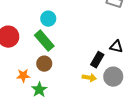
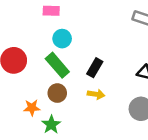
black rectangle: (97, 60) -> (95, 68), moved
yellow arrow: (89, 78) -> (96, 94), moved

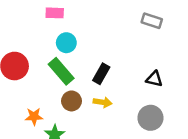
brown circle: (57, 93) -> (72, 101), moved

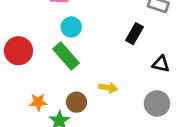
black rectangle: (101, 74) -> (135, 34), moved
brown circle: (72, 101) -> (76, 102), moved

